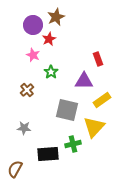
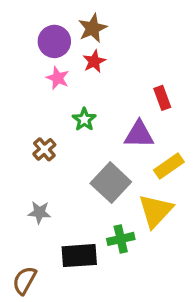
red star: (49, 39) -> (94, 61), moved
pink star: (33, 55) -> (58, 78), moved
gray square: (67, 110) -> (111, 183), turned 30

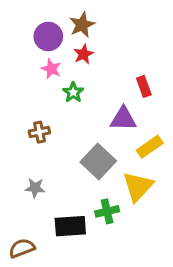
green star: (84, 119) -> (73, 92), moved
brown cross: (44, 149) -> (39, 132), turned 30
brown semicircle: (24, 280) -> (22, 248), turned 40

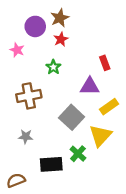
pink star: (51, 69) -> (17, 50), moved
brown cross: (39, 132) -> (29, 96), size x1.6
green cross: (107, 211) -> (78, 154), turned -35

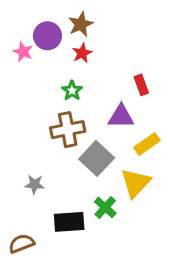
pink star: (17, 50) -> (23, 52), moved
brown cross: (29, 96) -> (68, 130), moved

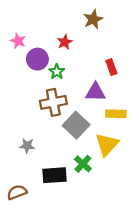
brown star: (81, 24) -> (93, 19), moved
purple circle: (47, 36) -> (37, 59), moved
yellow rectangle: (147, 144) -> (116, 114), turned 36

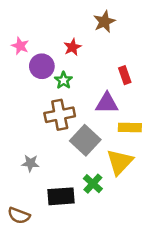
brown semicircle: (17, 192) -> (19, 215), turned -138

